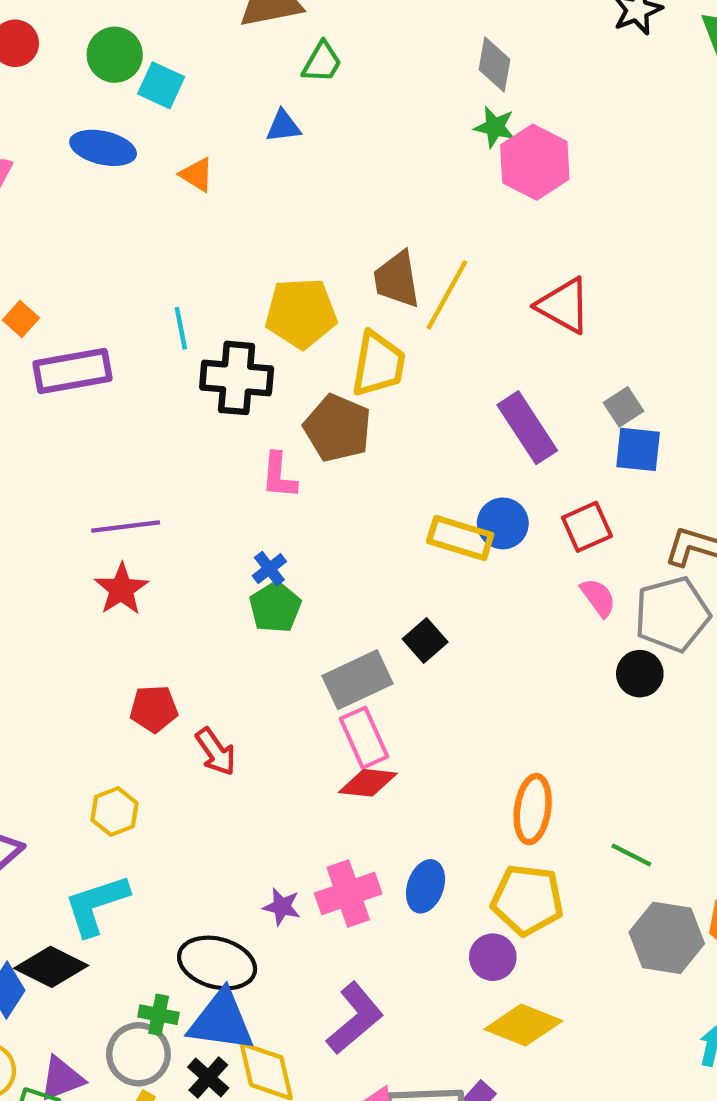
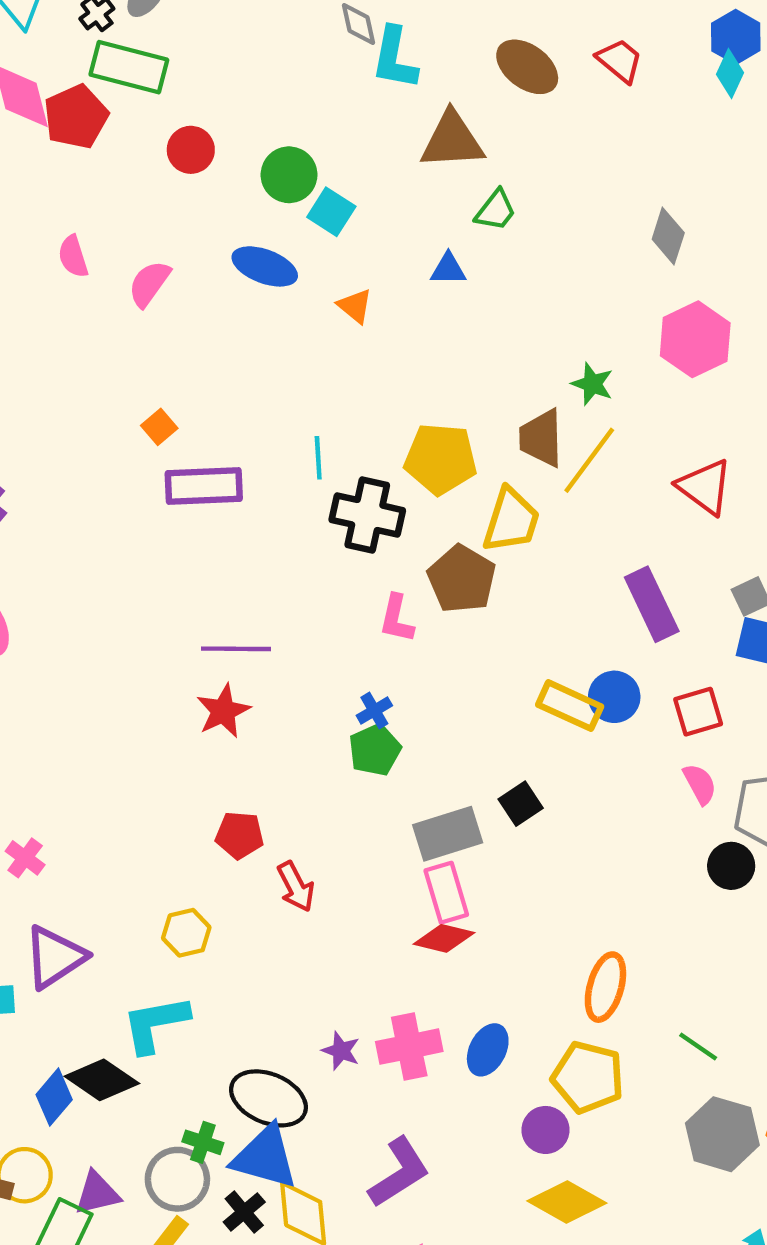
green star: (495, 127) -> (592, 384), moved

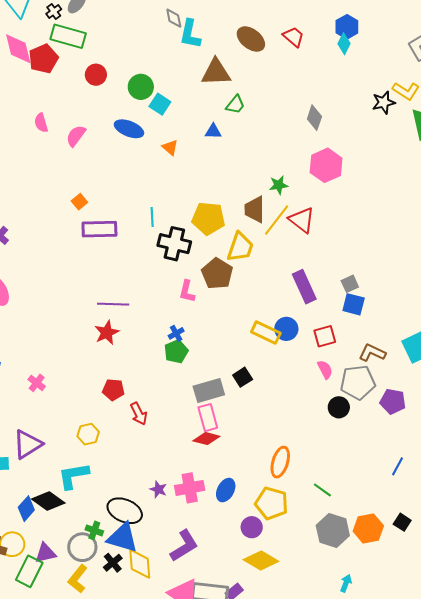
green star: (592, 384) -> (279, 185), turned -30
red triangle: (705, 487) -> (302, 220), moved
pink cross: (25, 858) -> (37, 383), moved

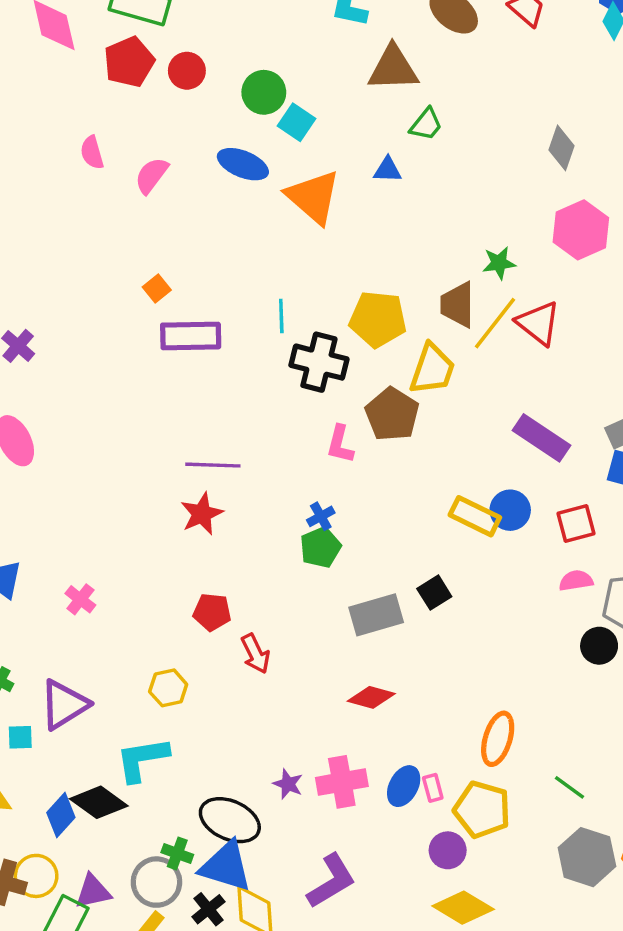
red pentagon: (43, 59) -> (129, 62), moved
orange triangle: (170, 148) -> (313, 197), size x2.0
purple rectangle: (304, 287) -> (542, 438), turned -32
pink semicircle: (325, 370) -> (576, 581), turned -72
pink rectangle: (208, 418) -> (433, 788), moved, size x0.6

